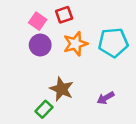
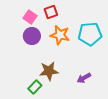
orange star: (75, 44) -> (60, 35), turned 30
brown star: (62, 89) -> (49, 71), turned -30

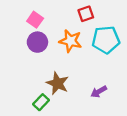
red square: (51, 12) -> (86, 14), moved
brown star: (49, 71) -> (57, 83), turned 30

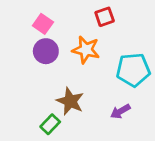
cyan pentagon: (106, 40) -> (133, 70), moved

